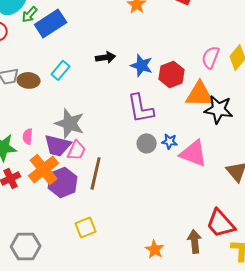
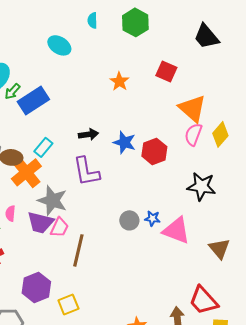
orange triangle: (200, 94) -> (192, 108), moved, turned 40
purple L-shape: (141, 108) -> (86, 171), moved
orange cross: (44, 169) -> (26, 172), moved
purple hexagon: (63, 182) -> (36, 287), moved

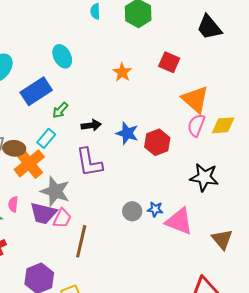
cyan ellipse: (59, 45) -> (62, 56), moved, turned 30
green arrow: (12, 91) -> (60, 110), moved
yellow diamond: (220, 134) -> (223, 125), turned 45

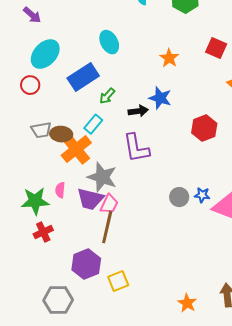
blue star: (127, 133) -> (160, 98), moved
brown line: (81, 241) -> (107, 227), moved

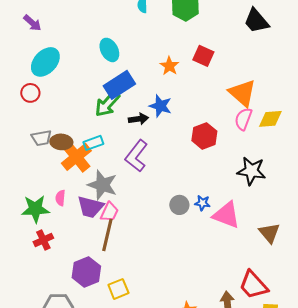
red square: (216, 48) -> (203, 56), moved
blue rectangle: (83, 77) -> (119, 85), moved
green arrow: (107, 96) -> (107, 104), size x1.6
cyan rectangle: (93, 124) -> (93, 143), moved, turned 30
purple L-shape: (136, 148) -> (136, 156), turned 48

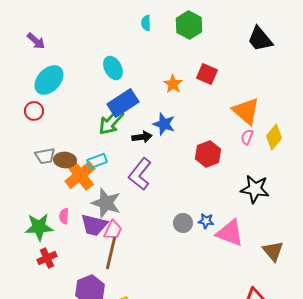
pink semicircle: (243, 119) -> (247, 137), size x0.7
yellow diamond: (270, 119) -> (274, 137), turned -45

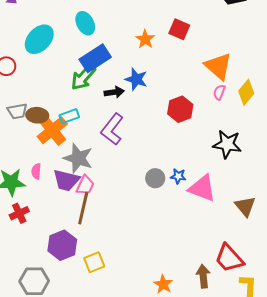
cyan ellipse: (49, 80) -> (39, 39), moved

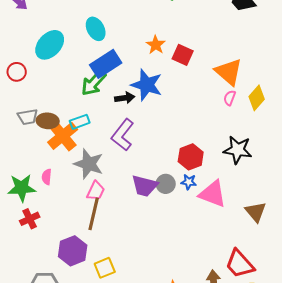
red square: (179, 29) -> (183, 55), moved
blue star: (136, 79) -> (147, 85), size x1.4
red hexagon: (180, 109) -> (191, 157), moved
purple trapezoid: (66, 180) -> (145, 186), moved

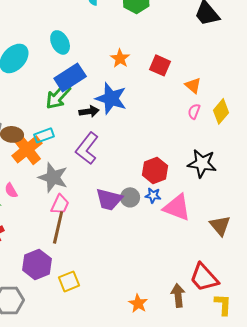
red square: (183, 55) -> (160, 65), moved
orange triangle: (229, 72) -> (193, 85), size x0.6
pink semicircle: (47, 177) -> (11, 190), turned -35

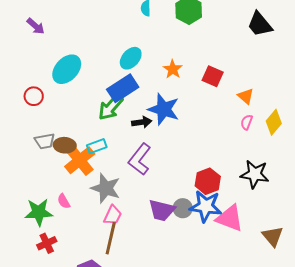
cyan ellipse: (60, 42) -> (131, 58), moved, turned 70
blue star: (153, 195) -> (206, 206), size x2.0

